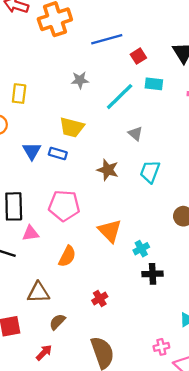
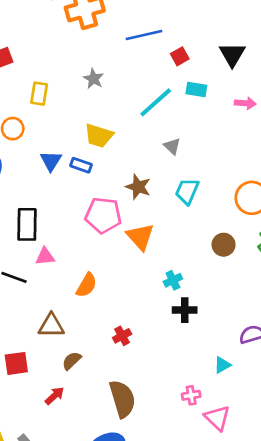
gray star: (80, 80) -> (94, 79), moved, turned 30
pink pentagon: (64, 206) -> (103, 215), moved
orange triangle: (110, 231) -> (140, 237), moved

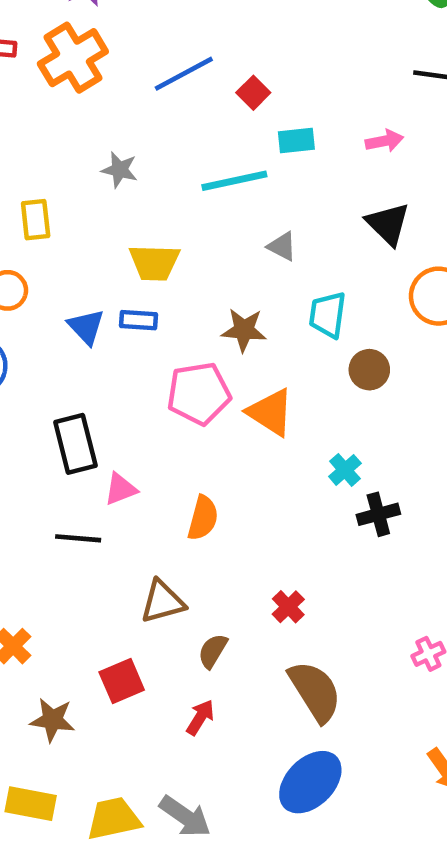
black triangle: (232, 54) -> (388, 224), moved
cyan line: (156, 102) -> (234, 181), turned 45
brown circle: (224, 245) -> (369, 370), moved
red cross: (122, 336) -> (288, 607), moved

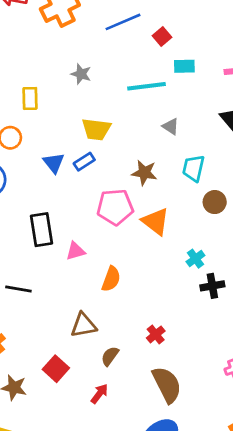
blue rectangle: (139, 320) -> (84, 162), turned -42
pink triangle: (121, 489) -> (76, 251), moved
black line: (78, 538) -> (18, 289), moved
red square: (122, 681) -> (56, 369), turned -30

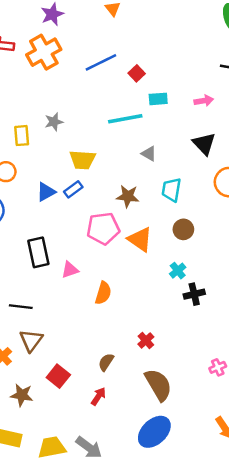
gray star: (81, 74) -> (54, 122), moved, turned -30
blue triangle: (54, 163) -> (46, 192), turned 42
brown circle: (215, 202) -> (183, 229), moved
brown triangle: (84, 325) -> (31, 340), moved, turned -40

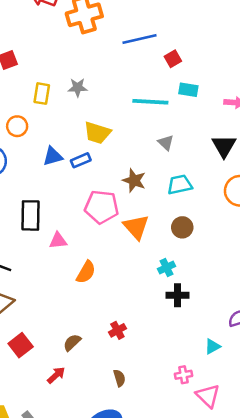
cyan trapezoid: (171, 190) -> (180, 185), turned 55
brown semicircle: (158, 385) -> (119, 378), size x0.5

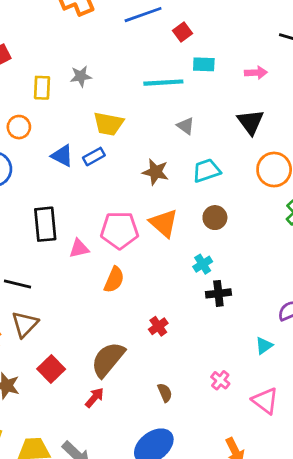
blue triangle: (53, 156) -> (62, 156), turned 50
pink pentagon: (102, 207) -> (120, 230), moved
red cross: (117, 330) -> (158, 326), moved
brown semicircle: (72, 343) -> (108, 359), size x1.8
pink cross: (183, 375) -> (220, 380), moved, turned -35

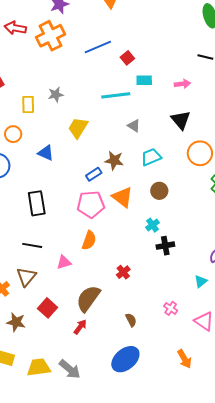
yellow trapezoid: (109, 124) -> (78, 128), turned 115
blue rectangle: (94, 157) -> (94, 174), moved
pink triangle: (79, 248) -> (64, 262), moved
black line: (18, 284) -> (32, 245), moved

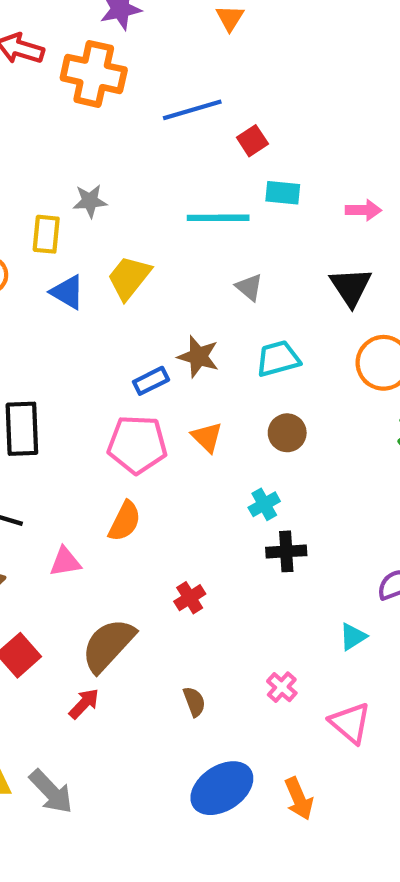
orange cross: (51, 36) -> (94, 74), turned 32
yellow rectangle: (28, 105) -> (46, 234), moved
blue triangle: (46, 153) -> (67, 292), moved
orange triangle: (123, 197) -> (207, 437), size x0.7
blue ellipse: (125, 359) -> (222, 788), moved

